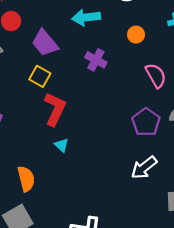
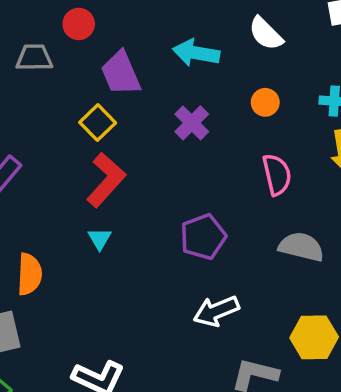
purple pentagon: (146, 122) -> (203, 237), moved

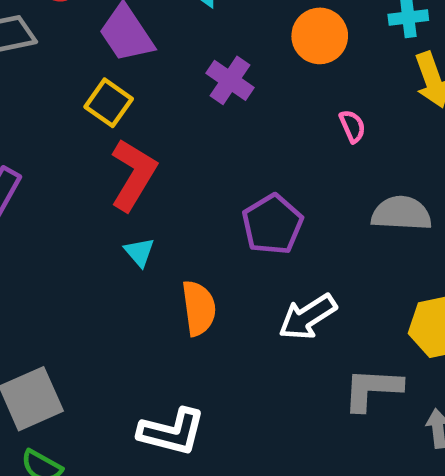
orange circle: (265, 102) -> (320, 36), size x1.5
pink semicircle: (277, 175) -> (352, 126), size x0.6
orange semicircle: (29, 274) -> (199, 308), moved

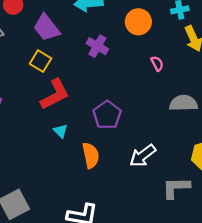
red L-shape: (133, 175) -> (55, 94), turned 36
purple pentagon: (272, 224) -> (107, 115), moved

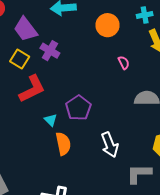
purple cross: (97, 46) -> (50, 51), moved
cyan triangle: (60, 131) -> (51, 120), moved
white arrow: (143, 156) -> (110, 145), turned -75

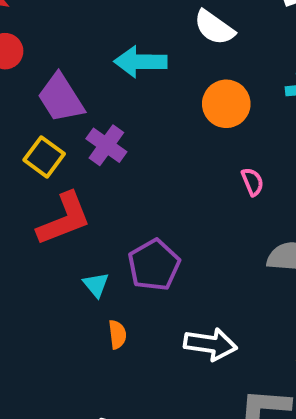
orange semicircle: (63, 144) -> (117, 335), size x0.6
white arrow: (110, 145) -> (210, 344), turned -65

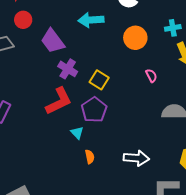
purple cross: (106, 145) -> (68, 69), moved
yellow square: (44, 157) -> (99, 80), moved
purple pentagon: (154, 265) -> (94, 110), moved

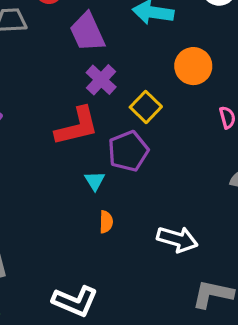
orange circle: (135, 38) -> (193, 66), moved

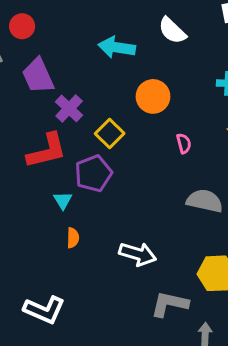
purple trapezoid: (87, 32) -> (38, 76), moved

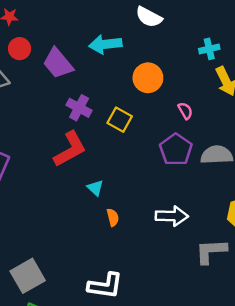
purple trapezoid: (38, 76) -> (58, 63), moved
purple pentagon: (93, 174) -> (176, 150), moved

